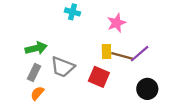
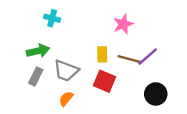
cyan cross: (72, 12) -> (52, 18), moved
yellow rectangle: (107, 52) -> (102, 54), moved
orange semicircle: (37, 93) -> (66, 99), moved

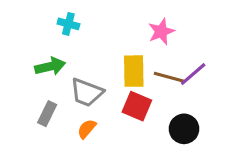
yellow rectangle: (102, 54) -> (134, 71), size x1.5
gray rectangle: (36, 76) -> (47, 114), moved
black circle: (156, 94) -> (184, 129), moved

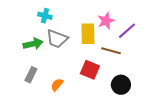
yellow rectangle: (134, 71) -> (88, 34), moved
purple line: (193, 74) -> (127, 31), moved
gray trapezoid: (87, 92) -> (57, 39), moved

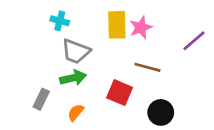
purple line: (127, 31) -> (194, 41), moved
yellow rectangle: (88, 34) -> (117, 25), moved
green arrow: (33, 44) -> (73, 78), moved

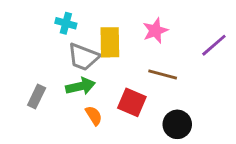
yellow rectangle: (117, 25) -> (110, 42), moved
gray rectangle: (41, 99) -> (37, 97), moved
orange semicircle: (76, 112) -> (94, 116), moved, turned 108

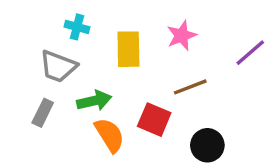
gray trapezoid: (83, 57) -> (58, 66), moved
brown line: (163, 75) -> (190, 87), turned -36
orange semicircle: (94, 116) -> (110, 135), size x1.5

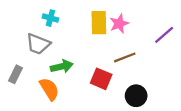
yellow rectangle: (128, 49) -> (99, 23), moved
gray rectangle: (43, 113) -> (16, 74), moved
orange semicircle: (110, 135) -> (49, 89), moved

